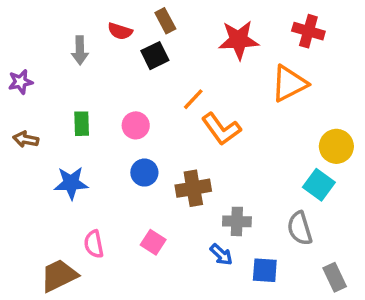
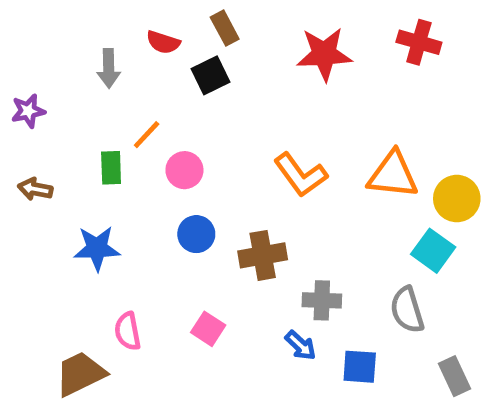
orange triangle: (289, 84) -> (393, 175), moved, turned 33
orange line: (193, 99) -> (147, 135), moved

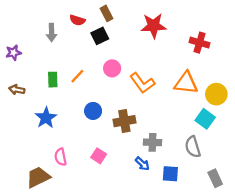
red cross: (419, 42) -> (200, 43), moved
orange line: (147, 135) -> (77, 76), moved
pink circle: (184, 170) -> (112, 68), moved
blue star: (97, 248) -> (46, 118), turned -30

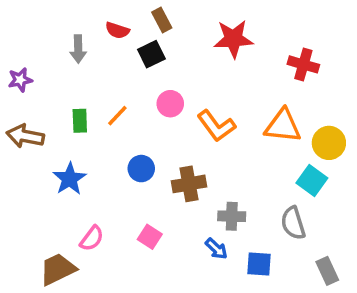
brown arrow: (17, 90) -> (25, 136), size x1.5
pink semicircle: (61, 157) -> (92, 238), turned -132

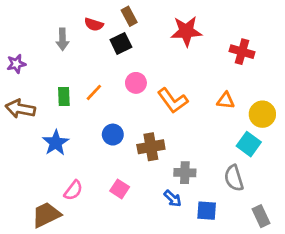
orange triangle: (283, 126) -> (226, 101), size x0.6

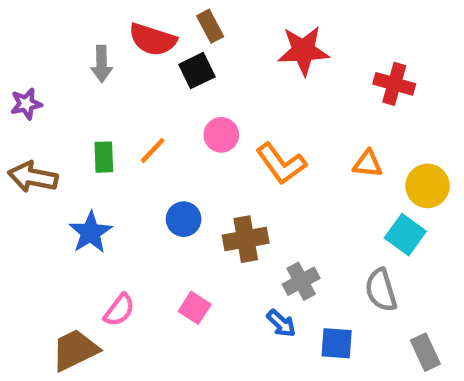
red semicircle: (94, 24) -> (153, 40), size x1.5
gray cross: (185, 173) -> (301, 281), turned -30

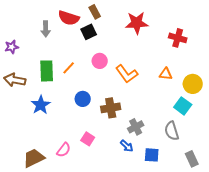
green rectangle: (104, 157) -> (47, 71), size x1.5
pink semicircle: (119, 310) -> (64, 150), moved

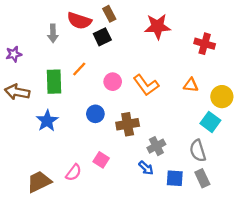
pink circle: (100, 61) -> (113, 82), moved
orange line: (69, 68) -> (79, 69), moved
gray rectangle: (192, 159) -> (202, 178), moved

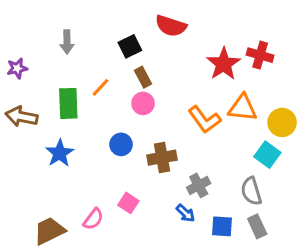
brown rectangle: (109, 14) -> (143, 77), moved
red semicircle: (79, 21) -> (171, 26), moved
red star: (157, 26) -> (224, 64), moved, turned -30
orange L-shape: (146, 85) -> (204, 120), moved
orange triangle: (191, 85) -> (243, 108), size x1.5

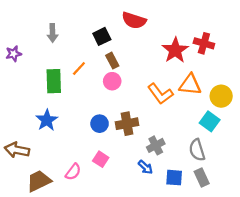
brown arrow: (22, 117) -> (17, 150), moved
blue circle: (121, 144) -> (100, 124), moved

